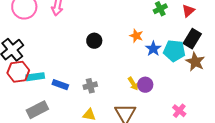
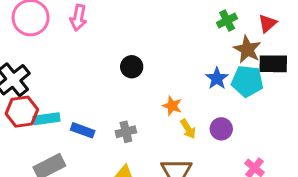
orange star: (136, 36) -> (172, 106), moved
black rectangle: (192, 39) -> (273, 64), turned 60
brown star: (195, 62) -> (247, 49), moved
purple circle: (145, 85) -> (221, 129), moved

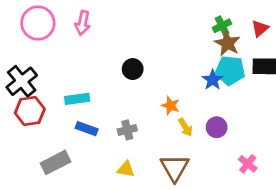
brown star: (247, 49) -> (227, 43), moved
cyan pentagon: (247, 81) -> (230, 70), moved
cyan rectangle: (46, 119) -> (77, 99), moved

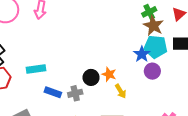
black circle: (133, 69) -> (91, 77), moved
purple circle: (217, 127) -> (152, 71), moved
blue rectangle: (87, 129) -> (53, 92), moved

